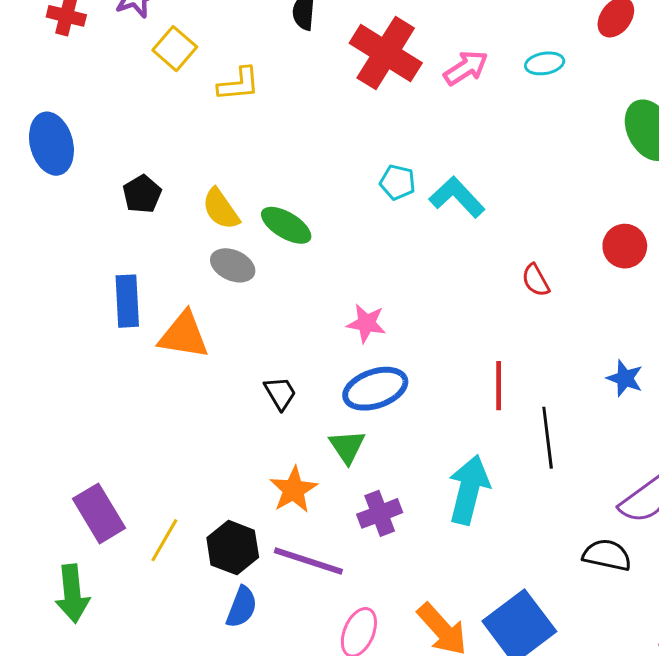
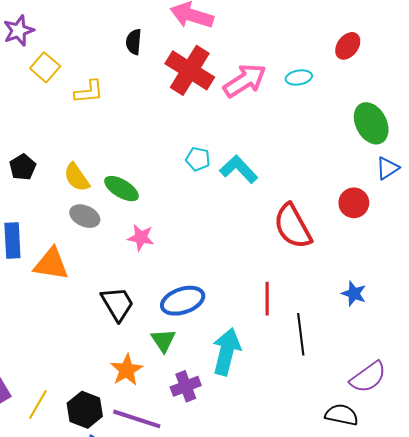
pink arrow: (466, 68) -> (245, 81), size x1.4
red semicircle: (536, 280) -> (293, 226), size x2.0
pink star: (366, 323) -> (141, 237), moved
black trapezoid: (280, 393) -> (117, 304), size x1.5
cyan arrow: (469, 490) -> (226, 352), moved

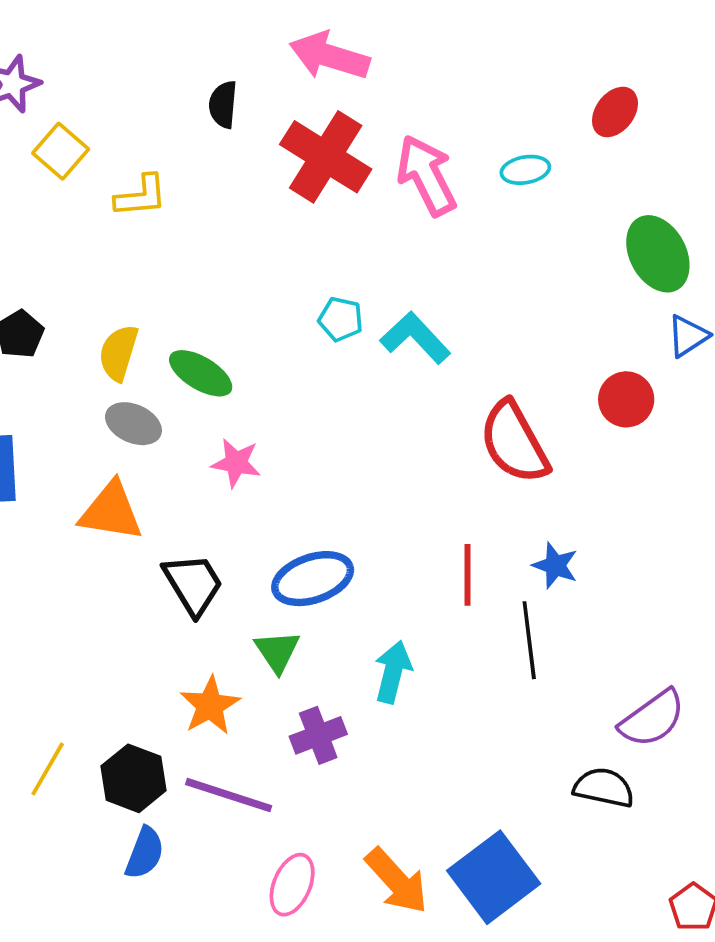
pink arrow: (245, 81) -> (426, 175), turned -84
yellow semicircle: (77, 177) -> (119, 353), turned 52
orange triangle: (51, 264) -> (111, 511), moved
blue star: (354, 294) -> (555, 566), moved
cyan arrow: (226, 352) -> (393, 672), size x0.7

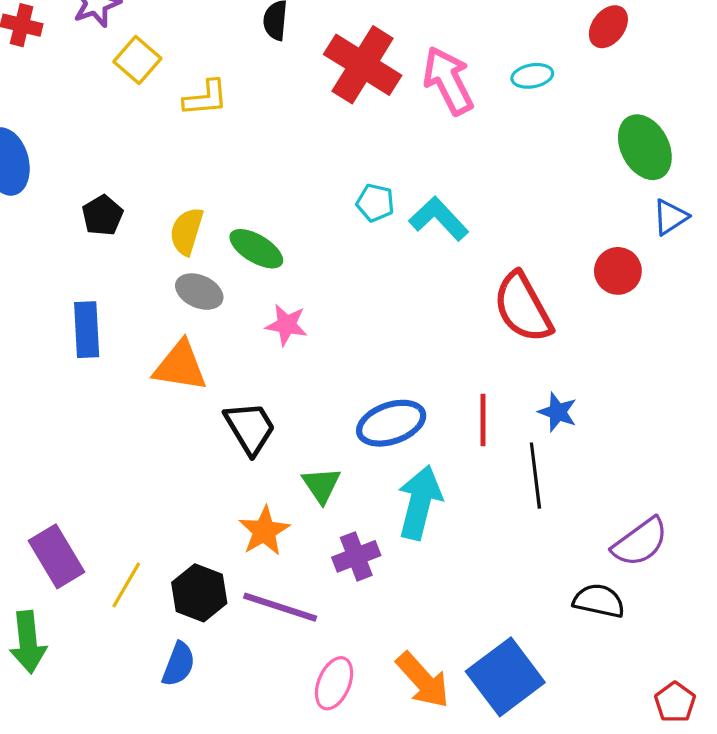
blue ellipse: (313, 579) -> (391, 423), moved
cyan arrow: (393, 672) -> (420, 502), size x1.4
blue semicircle: (145, 853) -> (179, 664), moved

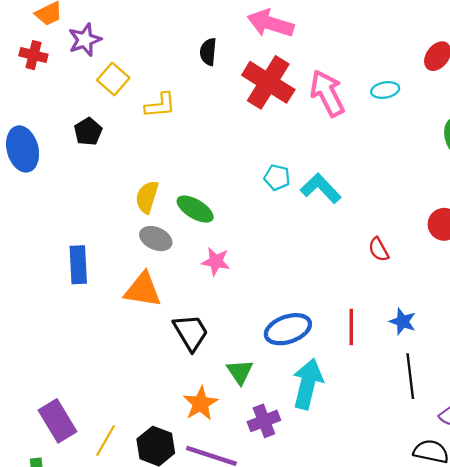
black pentagon: (102, 215) -> (88, 131), moved
red semicircle: (523, 307) -> (379, 249), size x0.5
black line: (535, 476) -> (410, 376), moved

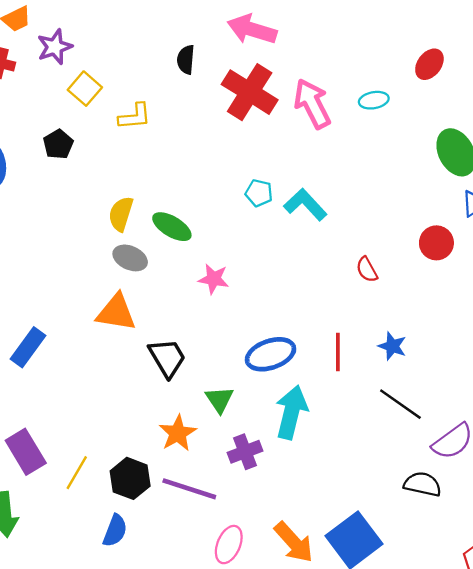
pink star: (216, 261) -> (214, 279), moved
blue rectangle: (78, 265) -> (28, 347), moved, turned 39
black line: (410, 376) -> (400, 404), turned -48

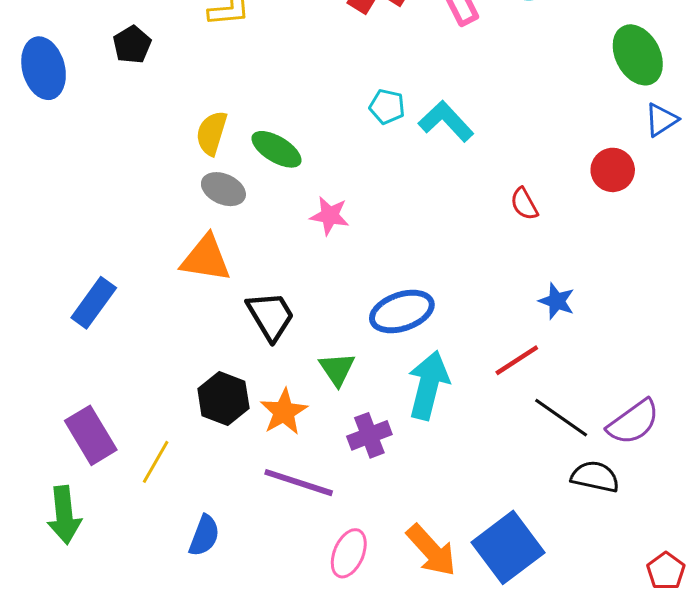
red line: (338, 352) -> (517, 360), moved, turned 57
black line: (400, 404) -> (561, 418), moved
black hexagon: (130, 478) -> (223, 398), moved

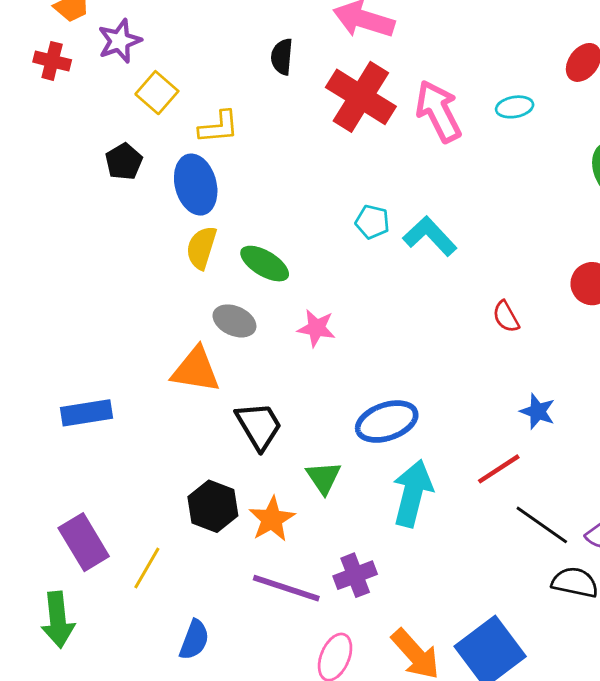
blue ellipse: (44, 68) -> (196, 185), moved
gray ellipse: (223, 189) -> (234, 321), moved
blue rectangle: (94, 303) -> (87, 413), turned 45
purple cross: (369, 435) -> (355, 575), moved

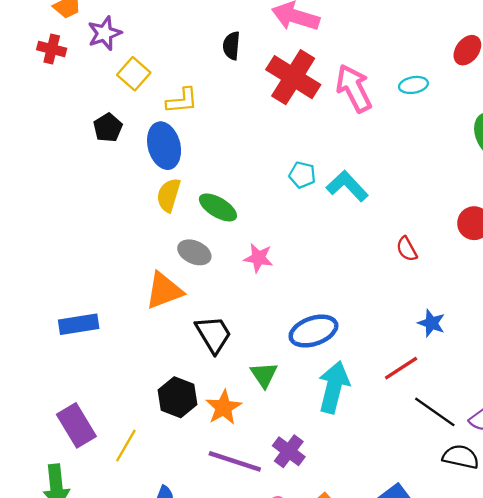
orange triangle: (196, 370) -> (164, 291), turned -30
purple cross: (355, 575) -> (289, 451), turned -32

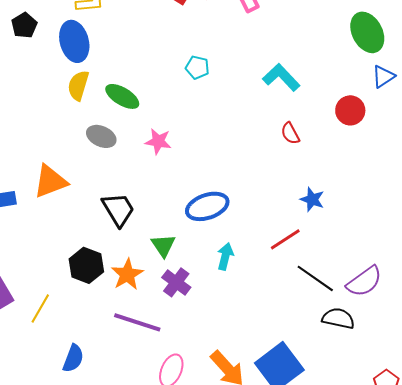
cyan L-shape: (347, 186) -> (281, 77), moved
orange triangle: (164, 291) -> (50, 181), moved
cyan arrow: (334, 387) -> (225, 256), size x0.6
purple cross: (289, 451) -> (176, 282), moved

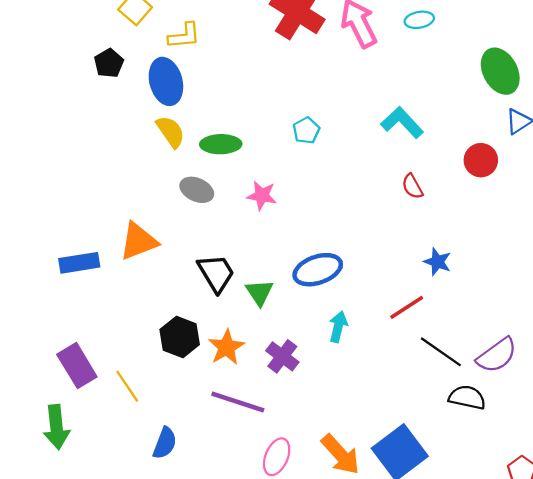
cyan pentagon: (197, 67) -> (306, 130), moved, turned 30
yellow semicircle: (78, 85) -> (171, 132), turned 128
green ellipse: (122, 96) -> (221, 144), turned -32
green triangle: (163, 245) -> (260, 292), moved
yellow line: (40, 308) -> (127, 386), turned -64

